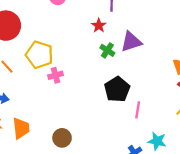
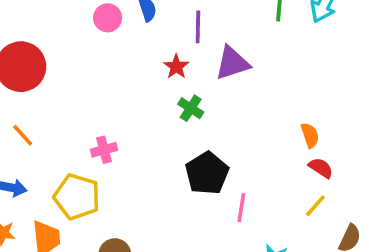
purple triangle: (131, 42) -> (232, 63), moved
yellow pentagon: (39, 55) -> (77, 197), moved

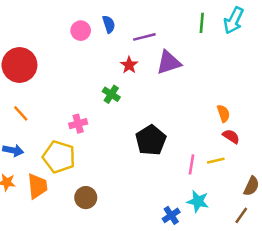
purple line: (198, 27) -> (144, 37), turned 75
green cross: (191, 108) -> (111, 94), moved
yellow line: (315, 206) -> (216, 161), moved, turned 36
pink line: (241, 208) -> (192, 164), moved

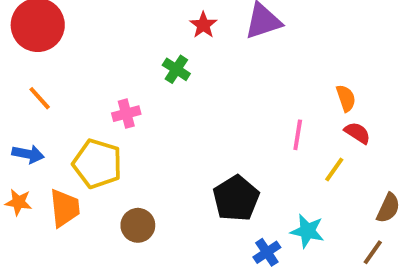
black pentagon: (151, 140) -> (236, 198), moved
yellow line: (216, 161) -> (334, 169), turned -42
pink line: (192, 164) -> (298, 135), moved

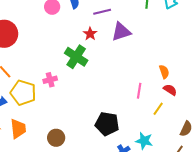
green cross: (176, 69) -> (76, 57), size x1.6
yellow pentagon: (97, 164) -> (23, 93), moved
black pentagon: (236, 198) -> (107, 124), turned -30

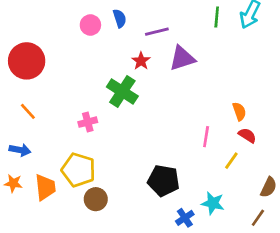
yellow pentagon: (23, 93) -> (78, 170), moved

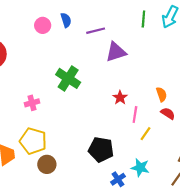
red star: (141, 61) -> (120, 98), moved
pink cross: (88, 122) -> (32, 103), moved
yellow line: (231, 161) -> (146, 134), moved

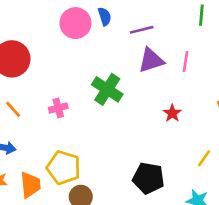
pink circle: (43, 25) -> (75, 23), size x1.5
purple triangle: (116, 52) -> (151, 60), moved
pink cross: (32, 103) -> (58, 108), moved
pink line: (135, 115) -> (185, 62), moved

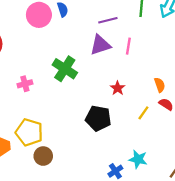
purple line: (142, 30) -> (108, 20), moved
yellow line: (204, 158) -> (143, 113), moved
black pentagon: (148, 178) -> (98, 118), moved

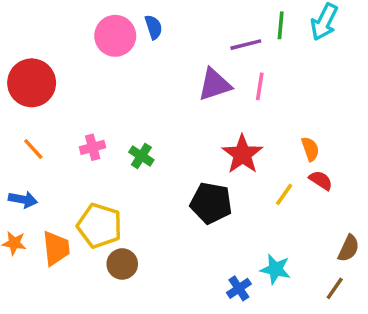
purple line: (108, 20) -> (246, 45), moved
green cross: (65, 69) -> (141, 156), moved, size x0.6
red star: (118, 88) -> (242, 154), size x1.6

